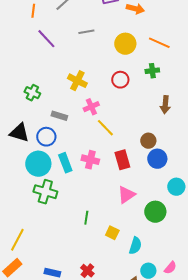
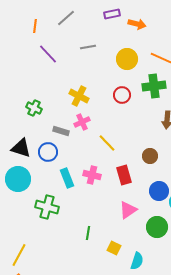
green cross: (152, 71) -> (154, 86), size x1.6
pink cross: (91, 107) -> (82, 122), moved
blue circle: (157, 159) -> (159, 191), moved
cyan circle: (38, 164) -> (18, 179), moved

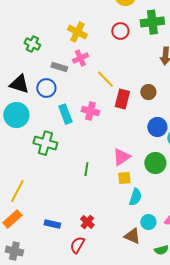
red rectangle: (124, 175) -> (122, 99), moved, turned 30
pink triangle: (128, 210) -> (121, 157), moved
yellow square: (114, 248) -> (124, 178), moved, turned -32

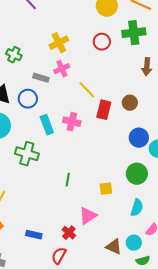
yellow cross: (77, 32) -> (59, 43), turned 36
pink triangle: (121, 157) -> (88, 216), moved
cyan semicircle: (135, 197) -> (137, 208), moved
cyan circle: (148, 222) -> (134, 243), moved

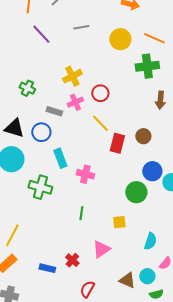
red circle: (102, 42) -> (100, 93), moved
pink cross: (72, 122) -> (85, 174), moved
green circle: (137, 174) -> (136, 192), moved
red cross: (69, 233) -> (72, 260), moved
red semicircle: (59, 256) -> (87, 289), moved

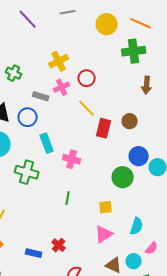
pink triangle: (101, 249) -> (104, 234), moved

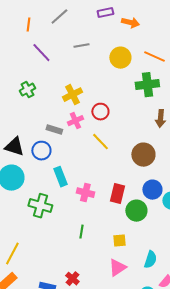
green cross: (14, 73) -> (27, 90), moved, turned 35
brown circle: (130, 121) -> (143, 155), size x1.5
red rectangle: (104, 128) -> (117, 194), moved

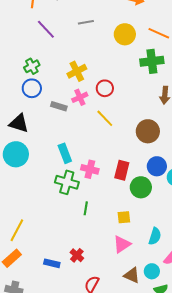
blue circle: (41, 151) -> (32, 88), moved
green cross: (40, 206) -> (67, 182), moved

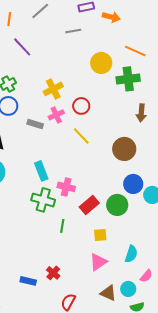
gray line: (86, 22) -> (73, 31), moved
yellow circle: (125, 34) -> (101, 63), moved
red rectangle: (122, 170) -> (89, 205), moved, turned 36

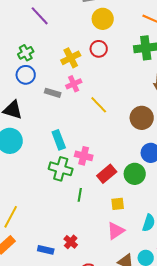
yellow circle: (101, 63) -> (103, 19), moved
red circle: (81, 106) -> (99, 49), moved

